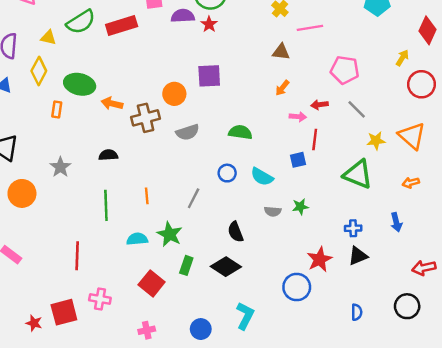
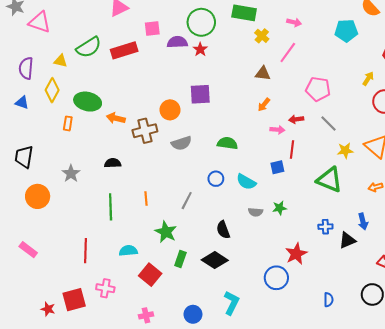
pink line: (310, 28) -> (288, 53), turned -45
cyan semicircle: (137, 239) -> (128, 251), moved
black triangle: (358, 256) -> (347, 240), moved

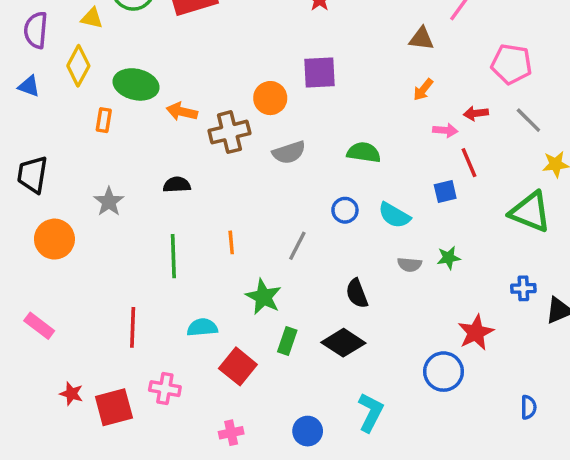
red line: (292, 150) -> (469, 163), turned -30
red star: (48, 309) -> (71, 394), moved

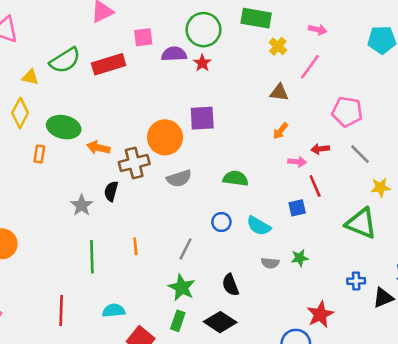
orange circle: (270, 98) -> (165, 137), size x1.4
black semicircle: (177, 185) -> (111, 191), moved, turned -72
gray star: (109, 202) -> (82, 205), moved
green star: (263, 297) -> (182, 287), moved

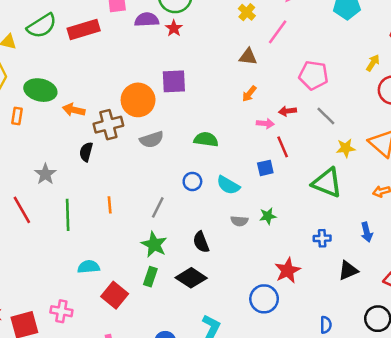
gray star: (82, 205) -> (45, 174), moved
black triangle: (383, 298) -> (348, 270), moved
red line: (61, 311) -> (22, 210), moved, turned -32

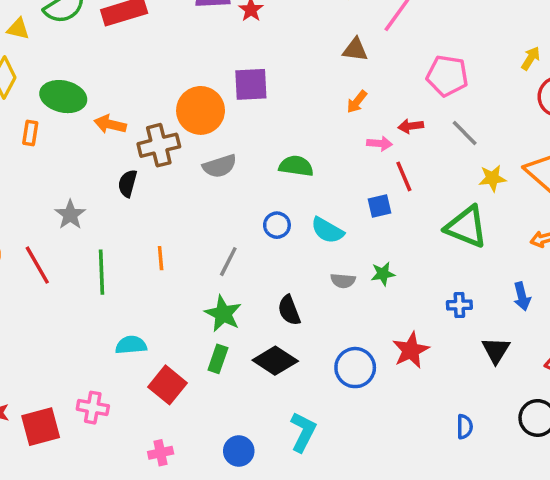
black triangle: (348, 270) -> (496, 350), turned -35
blue circle: (264, 299) -> (355, 368), moved

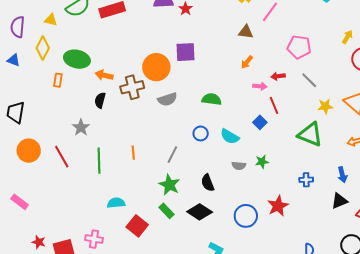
black semicircle: (128, 183) -> (100, 100), moved
blue square: (379, 206) -> (260, 122), turned -32
black triangle: (496, 350) -> (339, 201), moved, turned 36
green rectangle: (218, 359) -> (166, 211), turned -63

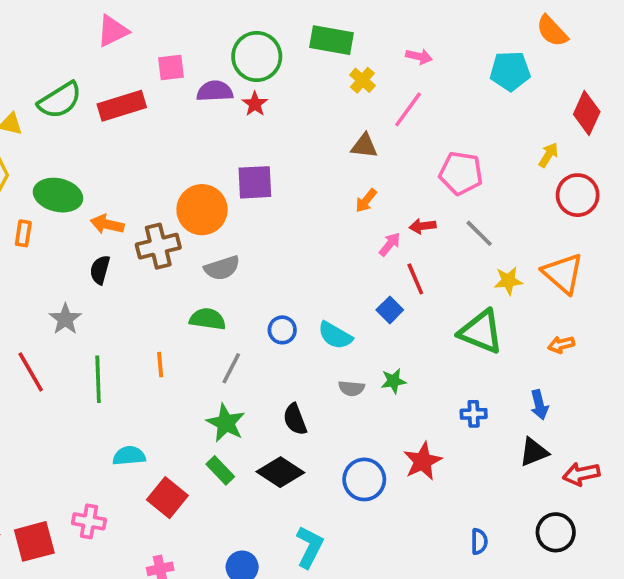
pink arrow: (260, 86) -> (390, 244), turned -56
green semicircle: (212, 99) -> (207, 319), moved

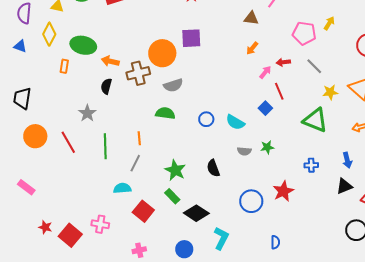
yellow arrow: (548, 155) -> (329, 23), moved
gray line: (231, 368) -> (135, 163), moved
black diamond: (280, 472) -> (196, 213), moved
red square: (34, 541) -> (70, 235), turned -35
blue semicircle: (479, 541) -> (275, 242), moved

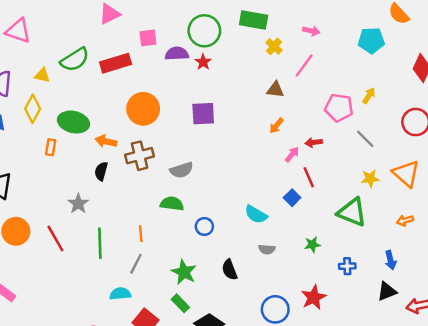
orange circle: (162, 53) -> (143, 109), moved
gray line: (314, 66) -> (365, 139), moved
blue circle: (206, 119) -> (204, 226), moved
green star: (267, 147) -> (312, 245), moved

